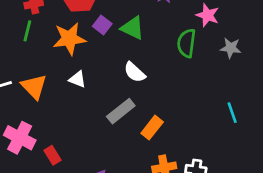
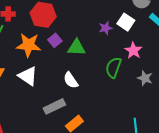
green triangle: (132, 28) -> (76, 48), turned -36
white triangle: (78, 79) -> (28, 76), size x1.5

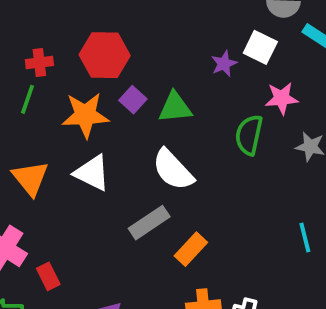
pink star: (133, 51) -> (282, 98), turned -30
white semicircle: (71, 80) -> (173, 170), size x1.4

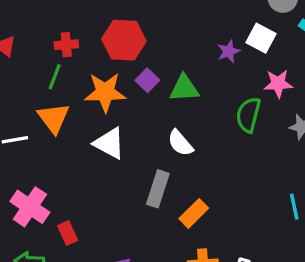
white semicircle: (173, 170) -> (180, 143), size x0.7
orange triangle: (30, 178) -> (53, 118), moved
gray rectangle: (149, 223) -> (158, 189), turned -40

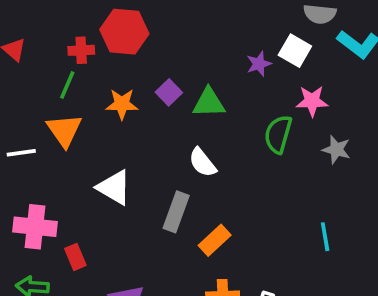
red hexagon: (124, 40) -> (124, 32), moved
orange star: (105, 92) -> (122, 104), size x0.7
white triangle: (109, 143) -> (114, 187), moved
pink cross: (30, 207) -> (35, 227), turned -30

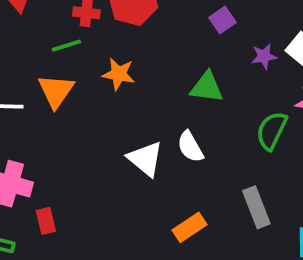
green line: (67, 85) -> (66, 46), turned 40
purple square: (169, 92) -> (222, 20), moved
white triangle: (114, 187) -> (145, 159), moved
gray rectangle: (176, 212) -> (256, 207), moved, turned -51

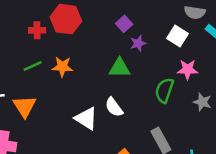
green line: (66, 46) -> (33, 66), moved
purple star: (264, 56) -> (138, 43), moved
orange triangle: (56, 91) -> (25, 106), moved

